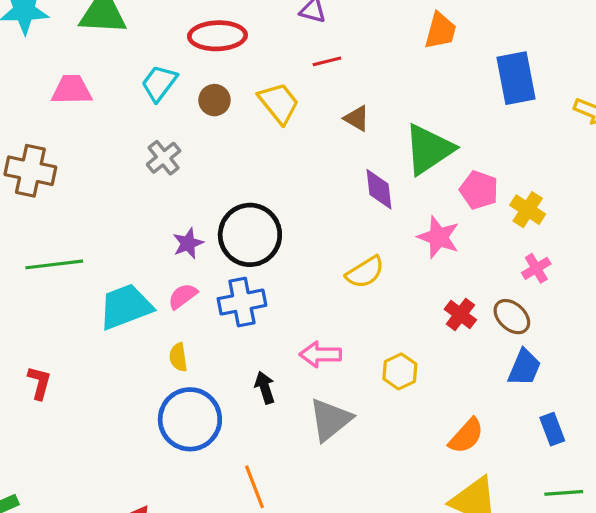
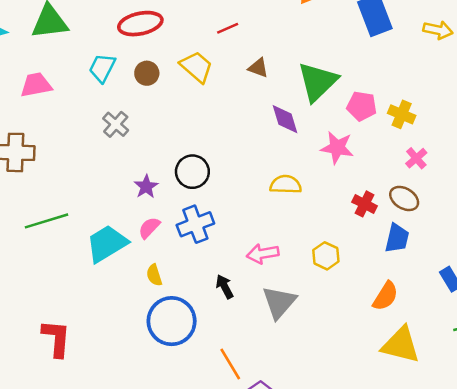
black circle: (250, 235) -> (192, 172), size x0.7
yellow semicircle: (365, 272) -> (286, 185), turned -136
blue trapezoid: (524, 367) -> (397, 238), moved
red L-shape: (39, 383) -> (56, 338), moved, size x1.5

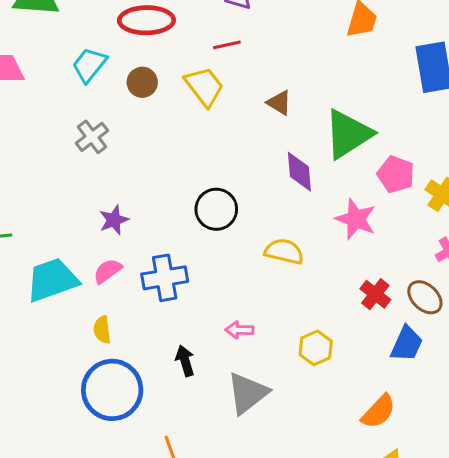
red line: (228, 28) -> (227, 45), moved
black circle: (192, 172) -> (216, 209), moved
pink arrow: (263, 254) -> (239, 330), size x0.7

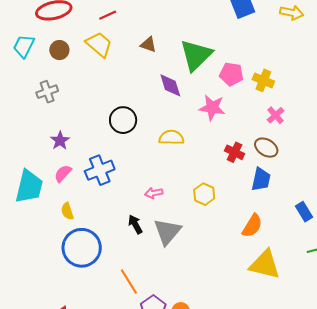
gray cross: (92, 137) -> (47, 92), moved, turned 30
cyan trapezoid: (52, 280) -> (29, 186), turned 135
black arrow: (185, 361) -> (135, 224), moved

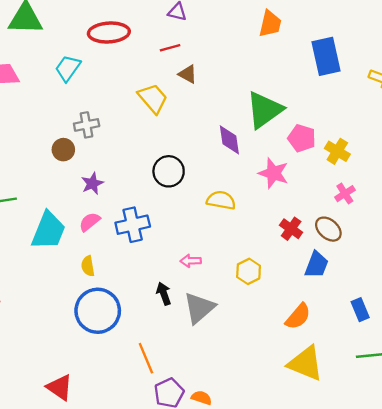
yellow trapezoid: (99, 44) -> (153, 98), moved
brown triangle: (148, 45) -> (188, 74), moved
brown circle: (59, 50) -> (63, 150), moved

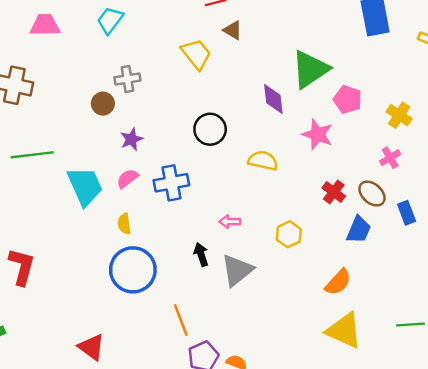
yellow cross: (337, 151) -> (399, 115), moved
cyan trapezoid: (48, 231) -> (85, 186), turned -48
blue rectangle: (360, 310) -> (407, 213), moved

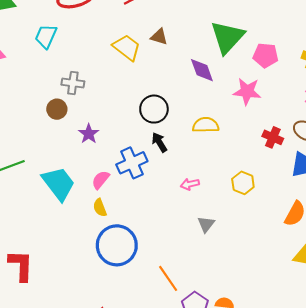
brown triangle: (233, 30) -> (159, 37), moved
gray cross: (127, 79) -> (73, 83), turned 30
pink semicircle: (127, 178) -> (101, 180), moved
black arrow: (201, 254) -> (159, 142), moved
gray triangle: (237, 270) -> (206, 224), size x0.6

